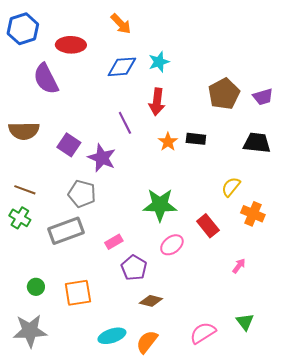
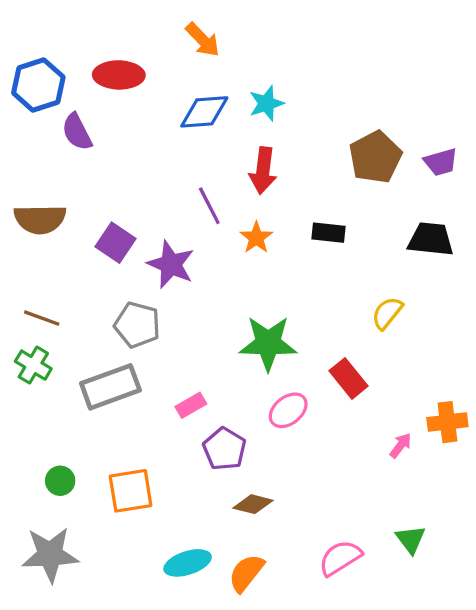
blue hexagon: (23, 29) -> (38, 85), moved
purple semicircle: (46, 79) -> (77, 132), size x0.7
orange star: (168, 142) -> (256, 238), moved
orange cross: (253, 214) -> (447, 422), moved, turned -30

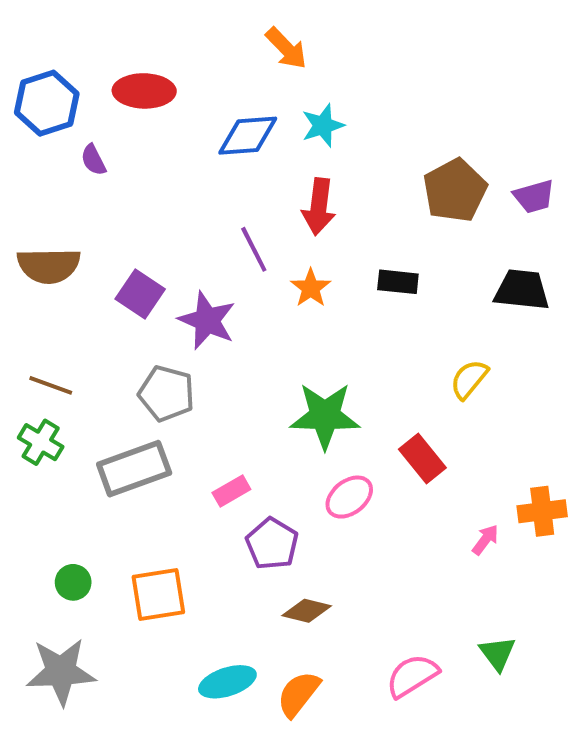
orange arrow: (203, 40) -> (286, 48), moved
purple semicircle: (77, 132) -> (93, 160), size x0.7

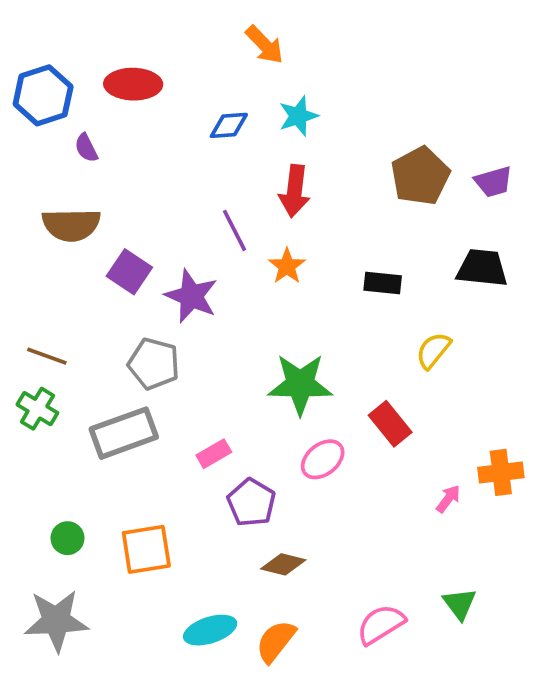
blue diamond: (248, 136) -> (229, 125), size x0.7
brown semicircle: (49, 266) -> (71, 225), moved
black rectangle: (398, 282) -> (383, 283), moved

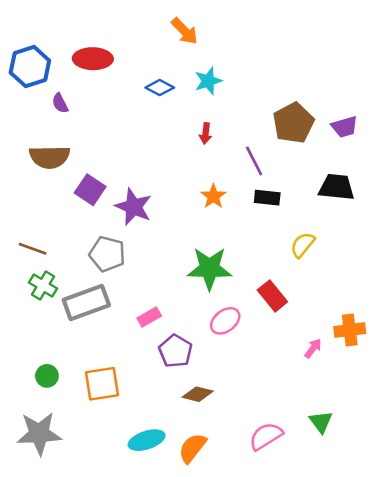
blue diamond: (229, 125) -> (160, 88), turned 32
red arrow: (294, 191) -> (206, 133), size x0.6
purple line: (234, 230) -> (254, 161), moved
orange star: (287, 266) -> (213, 196), moved
green cross: (37, 409) -> (43, 285), moved

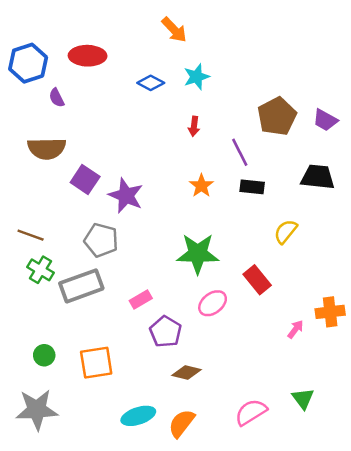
purple trapezoid: (345, 127) -> (325, 120), turned 45

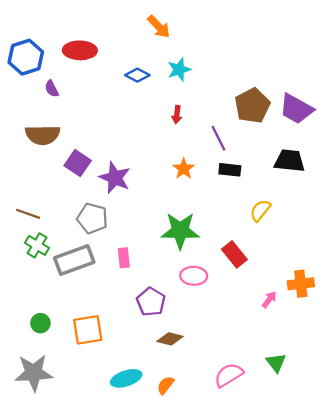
purple trapezoid: (325, 120) -> (296, 109), size x1.5
pink rectangle: (141, 300) -> (124, 258), moved, turned -66
pink ellipse: (213, 303) -> (194, 276), turned 40
orange semicircle: (182, 423) -> (166, 385), size x0.7

